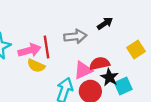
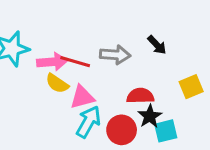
black arrow: (105, 23) -> (157, 45), turned 70
red line: (46, 47) -> (75, 62), turned -75
pink triangle: (83, 70) -> (82, 97), moved

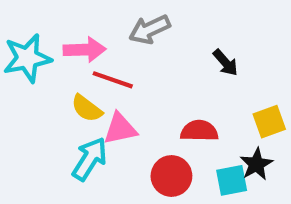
gray arrow: (115, 55) -> (149, 29), moved, turned 148
pink arrow: (52, 62) -> (85, 50), moved
black star: (150, 116) -> (256, 164), moved
cyan arrow: (88, 122) -> (90, 159), moved

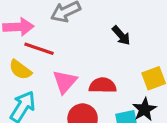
pink triangle: (120, 129) -> (65, 82), moved, turned -36

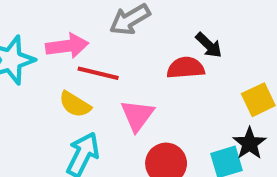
red semicircle: (103, 85) -> (186, 68), moved

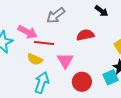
black arrow: (209, 45) -> (102, 11), moved
pink arrow: (67, 46) -> (28, 32), turned 42

